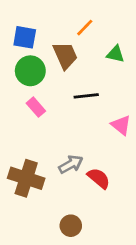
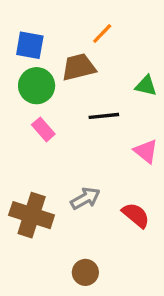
green triangle: (115, 54) -> (146, 86), moved
brown trapezoid: (65, 55) -> (79, 67), turned -80
red semicircle: (99, 178) -> (136, 215), moved

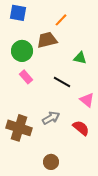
blue square: (30, 45) -> (18, 13), moved
green triangle: (146, 86) -> (80, 58), moved
black line: (104, 116) -> (62, 82), moved, turned 36
pink triangle: (146, 151) -> (87, 100), moved

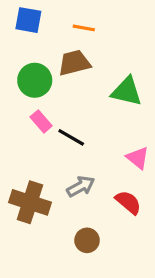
orange line: (61, 20) -> (84, 28), moved, turned 56
green triangle: (80, 58) -> (127, 91), size x1.5
black line: (62, 82) -> (71, 137), moved
brown circle: (51, 162) -> (87, 240), moved

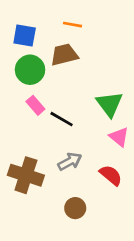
blue square: (28, 20) -> (25, 35), moved
green triangle: (127, 91) -> (109, 104), moved, turned 40

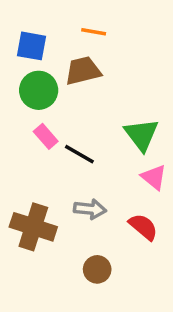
gray arrow: (70, 162) -> (90, 209), turned 35

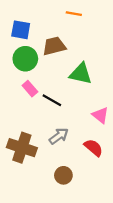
orange line: (94, 32) -> (74, 14), moved
green triangle: (141, 135) -> (81, 74), moved, turned -40
gray arrow: (90, 209) -> (59, 136), turned -42

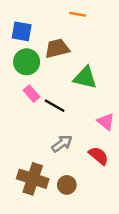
brown cross: (22, 148) -> (33, 179), moved

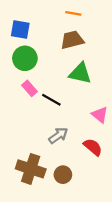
brown trapezoid: (57, 48) -> (72, 40), moved

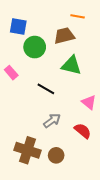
orange line: (73, 13) -> (78, 16), moved
green circle: (25, 58) -> (35, 47), moved
pink rectangle: (30, 88) -> (11, 73), moved

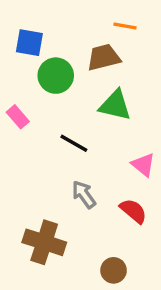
gray arrow: (52, 121) -> (84, 194), turned -90
brown circle: (56, 155) -> (114, 270), moved

